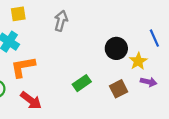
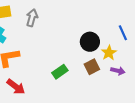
gray arrow: (61, 21) -> (32, 18), moved
brown square: (119, 89) -> (92, 67), moved

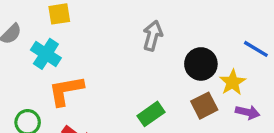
gray arrow: (32, 18) -> (153, 36), moved
blue line: (123, 33) -> (256, 49), turned -35

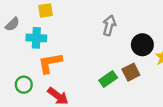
cyan cross: (46, 54) -> (36, 38), turned -30
brown square: (204, 106) -> (131, 72), moved

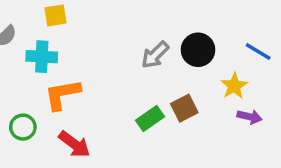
gray arrow: (109, 25) -> (155, 55), moved, turned -150
black circle: (142, 45) -> (198, 50), moved

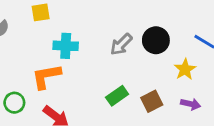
cyan cross: (42, 57) -> (66, 46), moved
brown square: (184, 108) -> (152, 101), moved
purple arrow: (250, 117) -> (191, 104), moved

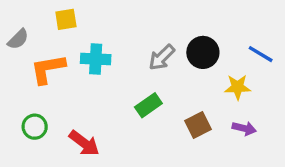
yellow star: (185, 69) -> (238, 87), turned 30
orange L-shape: (46, 76) -> (48, 69), moved
green rectangle: (117, 96) -> (148, 105), moved

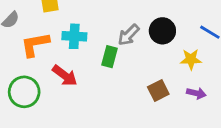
green rectangle: (148, 105) -> (110, 57), moved, turned -40
green circle: (35, 127) -> (24, 92), size x1.5
red arrow: (84, 143) -> (65, 76), moved

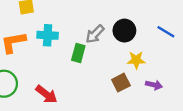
yellow star: (191, 59) -> (136, 60), moved
red arrow: (65, 76) -> (46, 94), moved

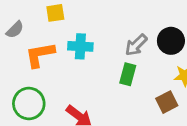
green rectangle: (78, 53) -> (128, 74), moved

